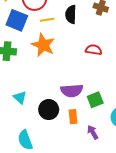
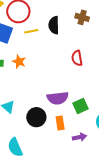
orange star: (43, 45) -> (19, 62), moved, size x0.6
red semicircle: (94, 50) -> (77, 58), turned -105
purple arrow: (93, 132) -> (79, 137), turned 112

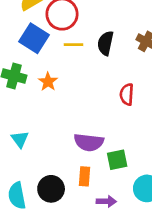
black circle: (36, 117) -> (51, 189), moved

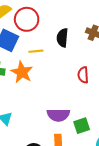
yellow line: (73, 45) -> (36, 51), moved
orange star: (48, 82) -> (22, 72), size x1.5

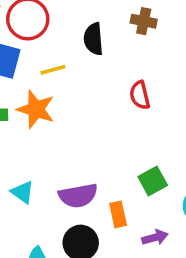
purple semicircle: (58, 115) -> (78, 196), moved

